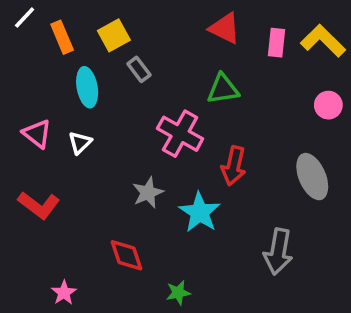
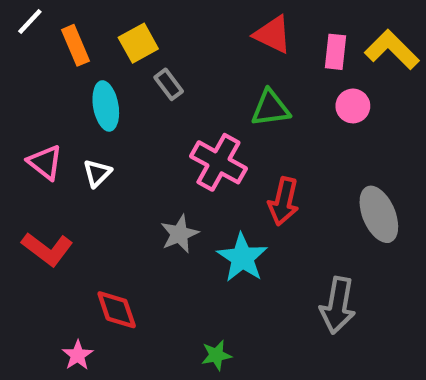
pink circle: (328, 105) -> (353, 106), moved
red diamond: (126, 255) -> (117, 310), moved

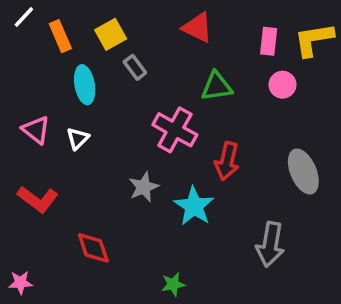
red triangle: (273, 34) -> (197, 27), moved
yellow L-shape: (392, 50) -> (314, 40), turned -54
pink star: (78, 355) -> (20, 283), moved, turned 30

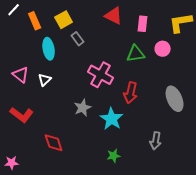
pink rectangle: (269, 41) -> (143, 24), moved
green triangle: (217, 86) -> (136, 54), moved
gray arrow: (270, 244) -> (156, 141), size x0.7
green star: (173, 284) -> (114, 156), moved

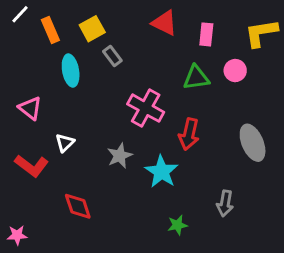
white triangle: (45, 80) -> (65, 143), moved
green star: (114, 156) -> (177, 225), moved

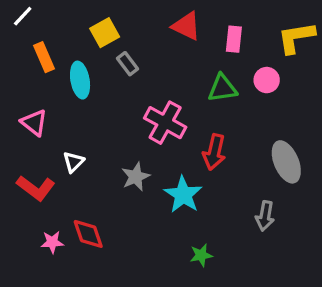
orange rectangle: (50, 30) -> (44, 57), moved
gray arrow: (225, 203) -> (265, 216), moved
pink star: (17, 235) -> (52, 242), moved

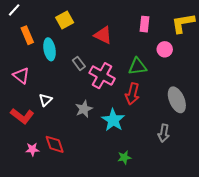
red triangle: (186, 26) -> (103, 35), moved
gray rectangle: (127, 64) -> (79, 63), moved
green triangle: (222, 88) -> (137, 67), moved

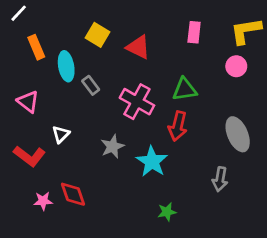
yellow square: (65, 20) -> (97, 35), moved, turned -30
pink circle: (165, 49) -> (236, 66), moved
gray rectangle: (79, 63) -> (91, 85), moved

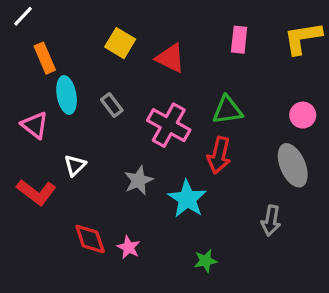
cyan ellipse: (66, 66) -> (67, 95), moved
pink circle: (236, 66) -> (303, 115), moved
pink star: (43, 201) -> (129, 247), moved, turned 30

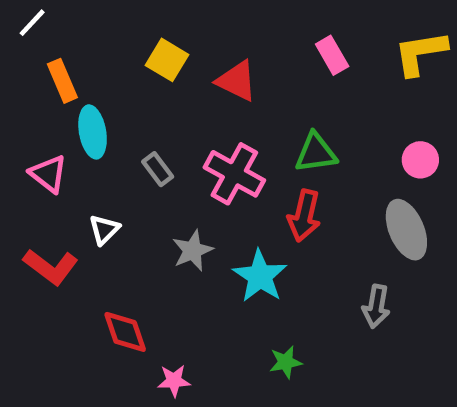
pink rectangle: (239, 40) -> (332, 55), turned -36
gray rectangle: (112, 105) -> (158, 169), moved
pink star: (129, 247) -> (174, 381), moved, turned -30

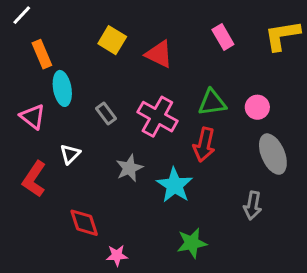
pink circle: (420, 160) -> (257, 107), moved
red L-shape: (51, 267) -> (34, 179), turned 87
green star: (286, 362) -> (192, 243), size x1.4

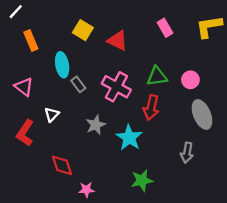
cyan ellipse: (62, 88) -> (62, 65), moved

